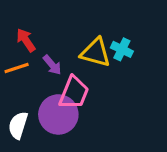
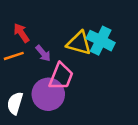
cyan cross: (122, 49) -> (101, 41), size x1.5

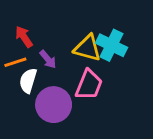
pink trapezoid: (61, 76) -> (89, 85), moved
white semicircle: (15, 103) -> (28, 81), moved

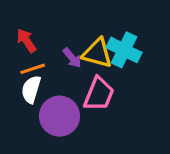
purple arrow: (48, 59) -> (72, 58), moved
orange line: (15, 62) -> (33, 69), moved

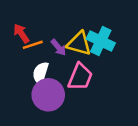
orange line: (33, 69) -> (33, 45), moved
white semicircle: (31, 89) -> (41, 73), moved

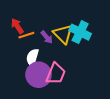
yellow triangle: (79, 44) -> (63, 34), turned 30
pink trapezoid: (80, 77) -> (56, 74), moved

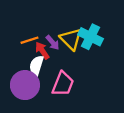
red arrow: (17, 26) -> (42, 51), moved
purple circle: (39, 75) -> (25, 85), moved

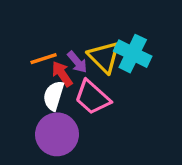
pink trapezoid: (63, 84) -> (92, 97), moved, turned 110
purple circle: (25, 85) -> (57, 134), moved

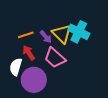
red arrow: (62, 74) -> (29, 53), moved
white semicircle: (54, 96) -> (16, 67), moved

